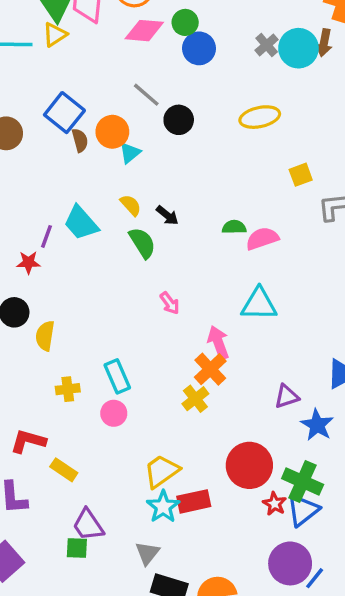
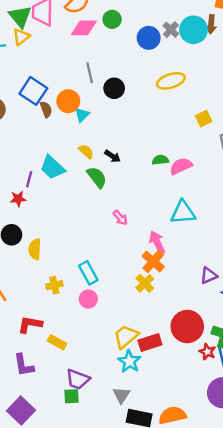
blue circle: (199, 48) -> (149, 38), moved
gray line: (146, 95) -> (90, 73), turned 42
red rectangle: (194, 501) -> (150, 343), moved
purple trapezoid: (88, 525) -> (78, 379), turned -30

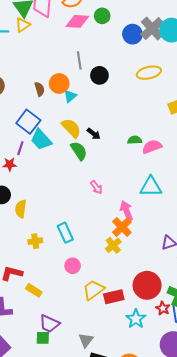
gray cross: (171, 30) -> (152, 29), size x1.6
blue square: (33, 91) -> (28, 122), moved
yellow semicircle: (86, 152) -> (71, 128), size x1.5
pink circle: (88, 299) -> (73, 266), moved
cyan star: (129, 361) -> (136, 319), moved

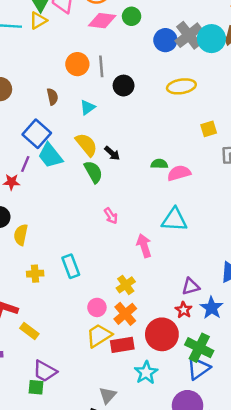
orange circle: (59, 83) -> (77, 64), moved
orange cross: (122, 227) -> (125, 314), moved
pink circle: (73, 266) -> (97, 307), moved
red star: (163, 308) -> (184, 310), moved
gray triangle: (86, 340) -> (108, 395), moved

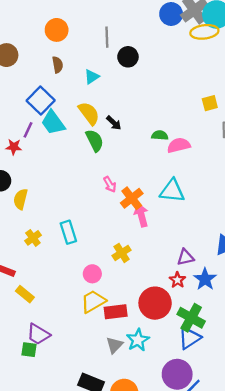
orange circle: (77, 64) -> (57, 30), moved
yellow ellipse: (181, 86) -> (204, 32), moved
yellow cross: (35, 274) -> (33, 238), turned -35
orange cross: (125, 314) -> (132, 198), moved
gray triangle: (108, 395) -> (114, 345), moved

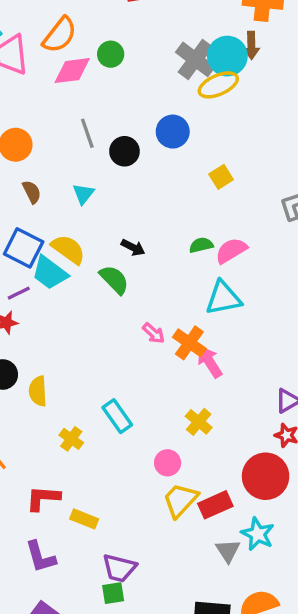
blue circle: (171, 14) -> (173, 132), moved
yellow square: (210, 103) -> (221, 177), moved
yellow semicircle: (89, 113) -> (68, 249), moved
purple line: (28, 130) -> (19, 293), turned 56
cyan triangle: (172, 191) -> (223, 298), moved

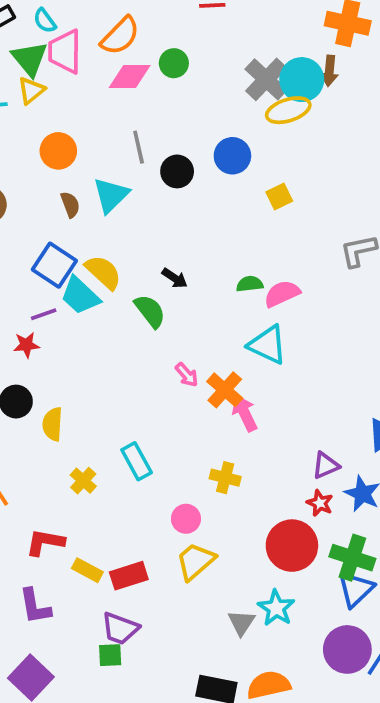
yellow square: (221, 177) -> (279, 197), moved
cyan triangle: (83, 194) -> (111, 195), moved, size x1.5
cyan triangle: (223, 298) -> (268, 345), turned 30
yellow cross: (199, 422) -> (225, 478), turned -32
red rectangle: (215, 505) -> (129, 576), moved

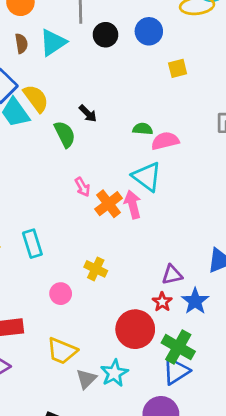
pink arrow: (245, 413) -> (133, 205), moved
yellow trapezoid: (195, 561) -> (62, 351), moved, turned -128

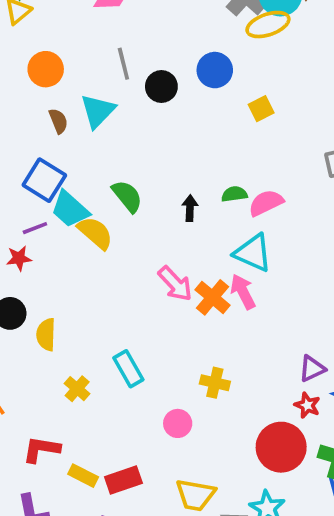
yellow semicircle: (36, 98) -> (95, 233), moved
black arrow: (88, 113) -> (190, 208), moved, turned -120
green semicircle: (65, 134) -> (127, 196), moved
pink arrow: (82, 187) -> (175, 284), size x1.5

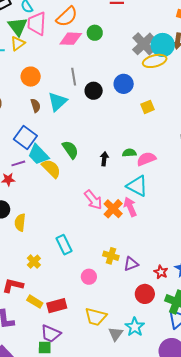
purple triangle: (312, 369) -> (131, 264), moved
yellow cross: (77, 389) -> (34, 262), moved
red circle: (281, 447) -> (145, 294), size x0.7

